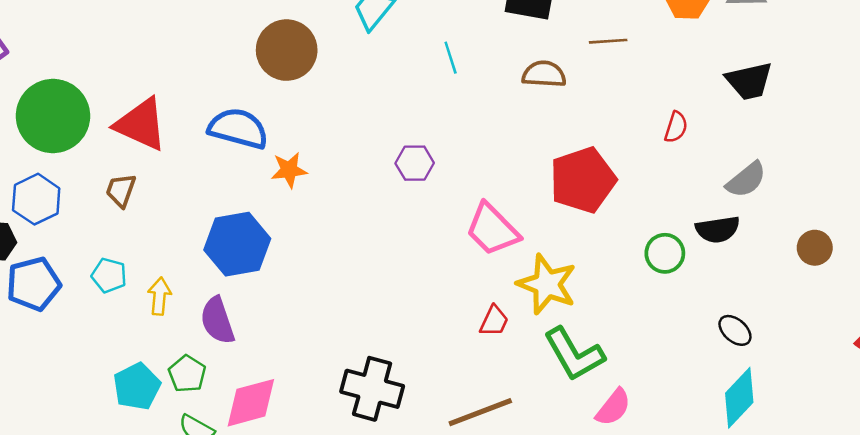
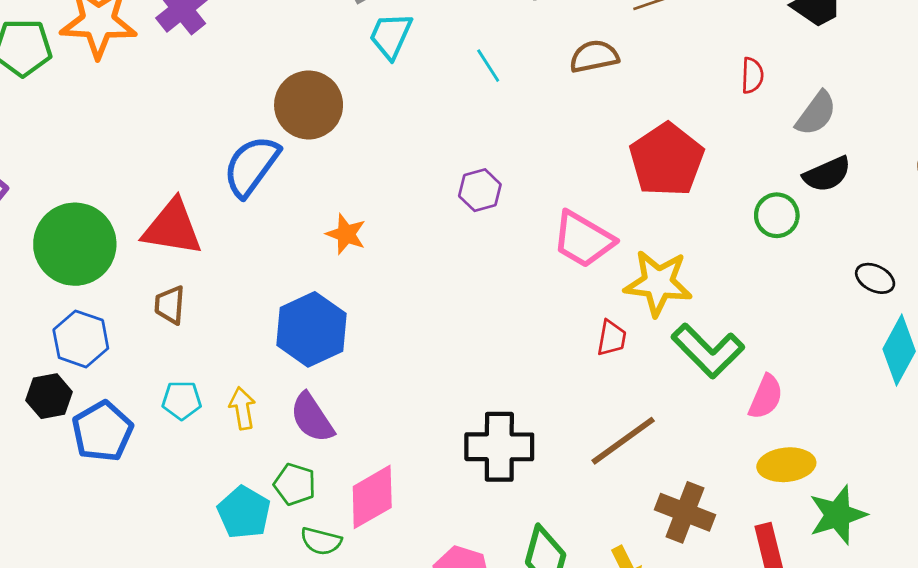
blue semicircle: (238, 128) -> (251, 166), moved, turned -54
orange star: (289, 170) -> (346, 234), turned -30
gray semicircle: (746, 180) -> (816, 113), moved

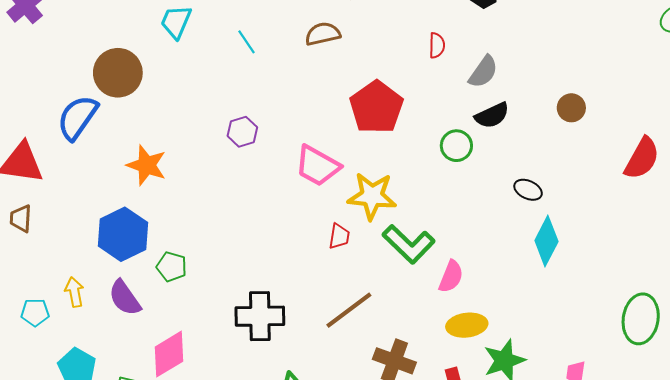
orange star: (346, 234) -> (147, 165), size x1.4
cyan pentagon: (182, 400) -> (35, 312), moved
green pentagon: (295, 484) -> (172, 267), moved

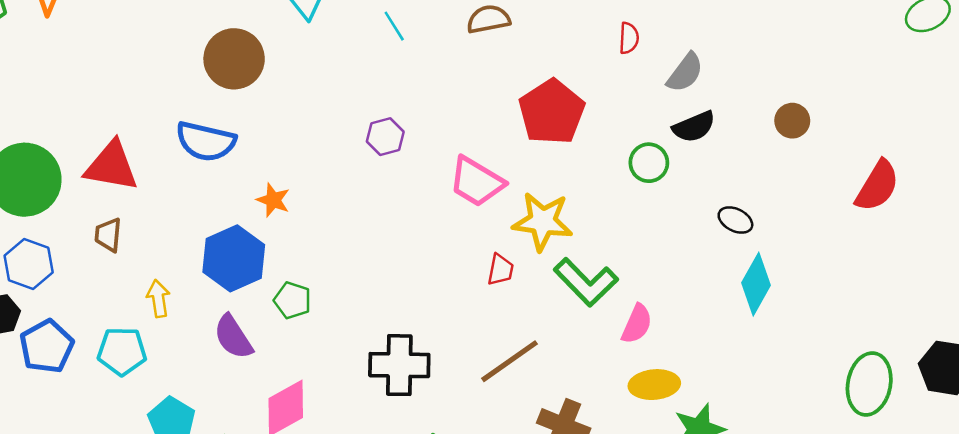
blue semicircle: (77, 118) -> (206, 141), moved, turned -114
orange star: (147, 165) -> (273, 200), moved, size x0.7
yellow arrow: (74, 292) -> (158, 299), moved
cyan pentagon: (35, 312) -> (122, 351), size x1.4

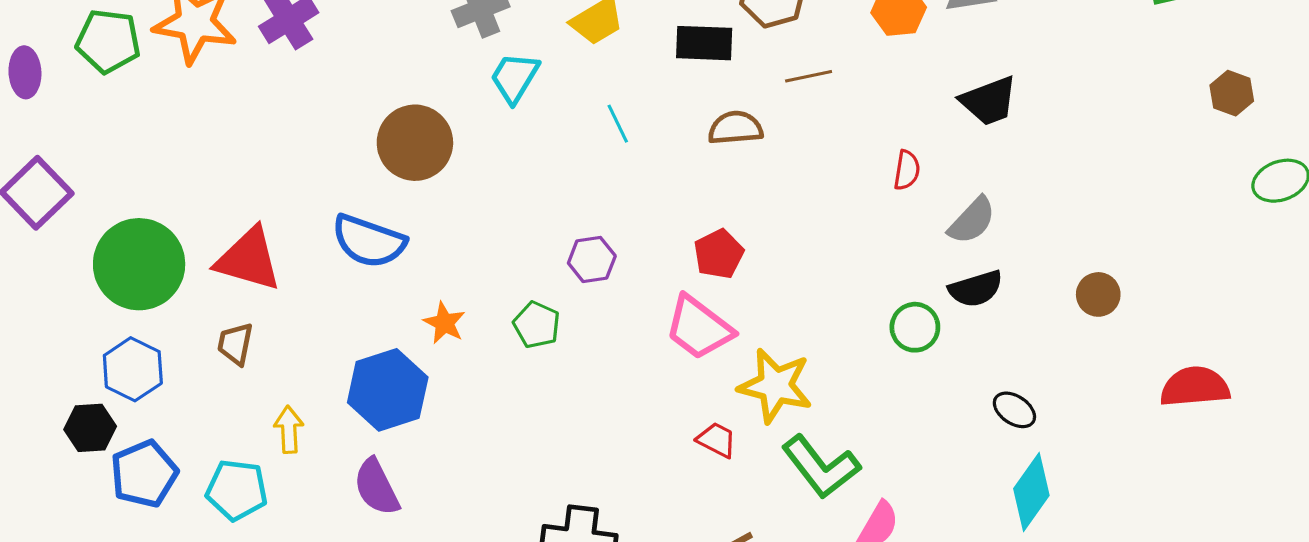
red pentagon: (552, 112) -> (719, 254), moved, size x0.6
red semicircle: (877, 186) -> (1195, 387), turned -132
red trapezoid: (500, 270) -> (717, 440), turned -80
green pentagon: (292, 300) -> (537, 325), moved

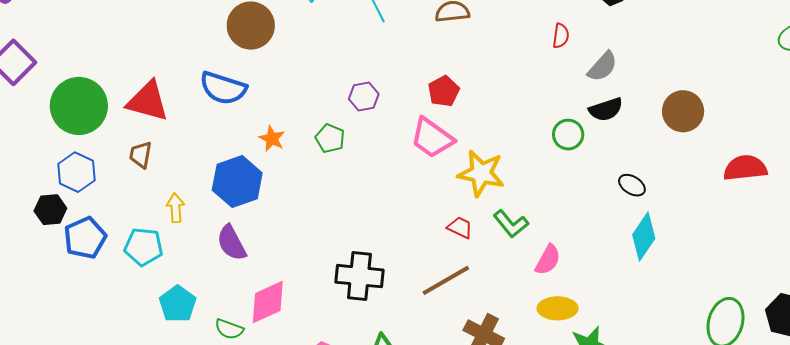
brown circle: (1098, 294) -> (683, 111), size x1.5
red trapezoid: (717, 440) -> (460, 228), moved
green L-shape: (821, 467) -> (511, 224), size x0.7

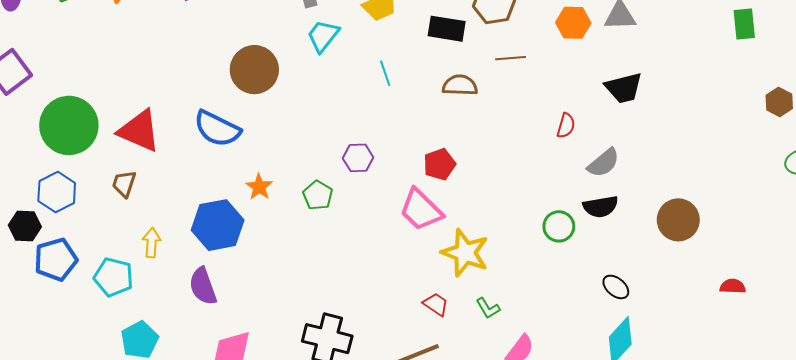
red semicircle: (745, 168) -> (733, 286), size x0.6
green L-shape: (511, 224) -> (488, 308), size x0.7

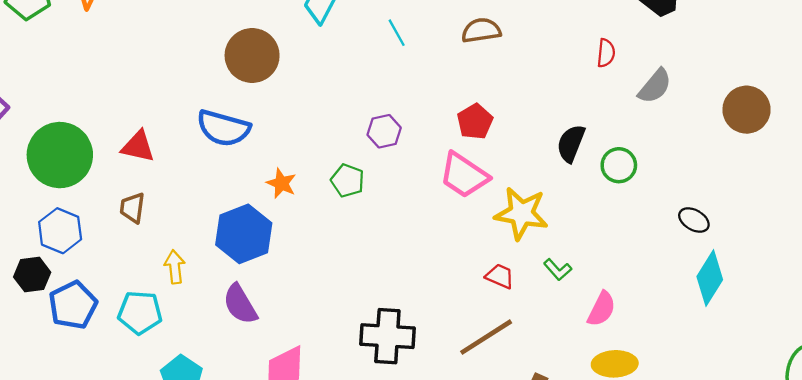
red triangle: (139, 131) -> (138, 147), size x0.7
black semicircle: (601, 207) -> (571, 143), moved, turned 132
brown circle: (678, 220) -> (747, 110), moved

